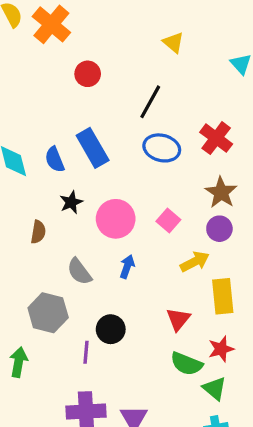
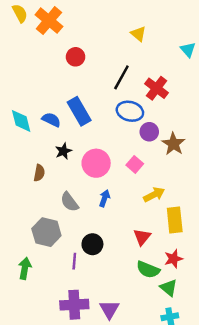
red cross: (216, 138) -> (157, 88), moved
blue semicircle: (55, 159) -> (51, 120), turned 138
purple circle: (219, 229) -> (149, 132), moved

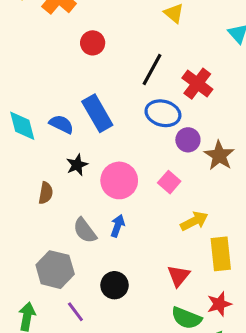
blue arrow: (105, 198) -> (118, 226), moved
purple line: (74, 261) -> (75, 312), moved, turned -42

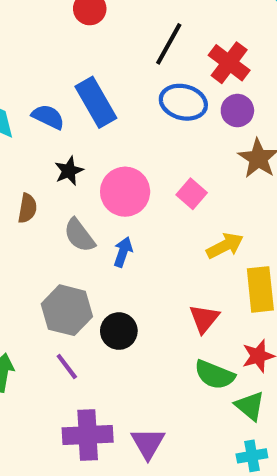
purple circle: (188, 140) -> (237, 111), moved
gray semicircle: (85, 230) -> (79, 235), moved
gray hexagon: (55, 270) -> (67, 310), moved

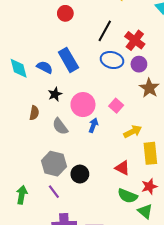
blue arrow: (123, 252) -> (93, 125), moved
red triangle: (204, 319) -> (122, 168), turned -42

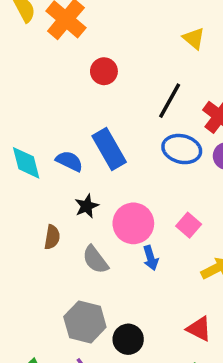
blue arrow: (93, 125) -> (151, 258), turned 144

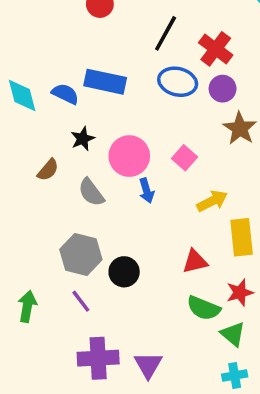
blue rectangle: (109, 149) -> (105, 82), turned -48
brown semicircle: (52, 237) -> (48, 170), turned 30
red triangle: (199, 329) -> (195, 261), turned -40

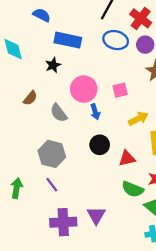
blue semicircle: (65, 94) -> (42, 15), moved
black star: (83, 139) -> (53, 65), moved
pink square: (185, 158) -> (120, 90), turned 35
black circle: (124, 272) -> (100, 145), moved
purple triangle: (148, 365) -> (96, 215), moved

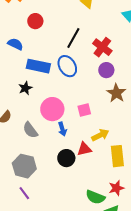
blue ellipse: (116, 40) -> (67, 66), moved, turned 45
red triangle: (127, 158) -> (84, 149), moved

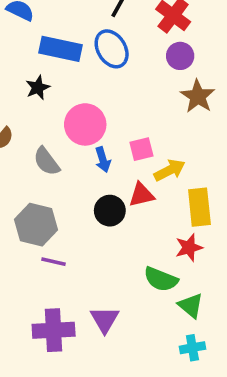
pink square: (84, 110) -> (141, 149), moved
red star: (116, 188) -> (189, 248), moved
purple line: (24, 193) -> (54, 262), moved, turned -40

